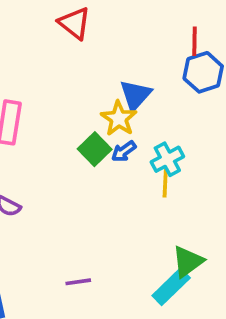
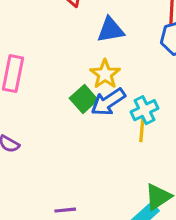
blue triangle: (135, 95) -> (111, 30), moved, turned 36
blue arrow: (124, 151) -> (108, 102), size x1.6

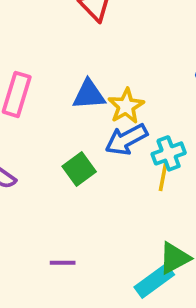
blue triangle: (111, 30) -> (89, 95), moved
green square: (84, 99) -> (79, 169), moved

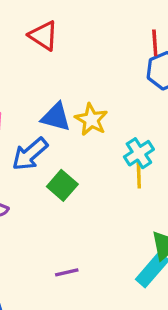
blue triangle: (89, 95) -> (56, 117), turned 32
blue arrow: (126, 139) -> (30, 154), moved

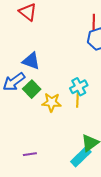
yellow star: (91, 120) -> (52, 102), moved, turned -30
green square: (62, 185) -> (32, 89), moved

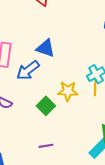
green square: (32, 89) -> (46, 106), moved

